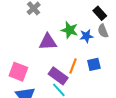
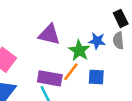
green star: (70, 30) -> (79, 51), moved
purple rectangle: (58, 76) -> (50, 78), turned -42

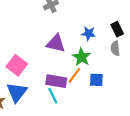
blue star: (97, 41) -> (89, 33), moved

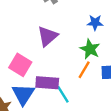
purple triangle: (56, 43) -> (48, 36), moved, turned -48
purple rectangle: (56, 81) -> (47, 83), moved

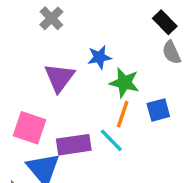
blue star: (95, 23) -> (99, 57), moved
cyan line: (63, 94) -> (111, 140), moved

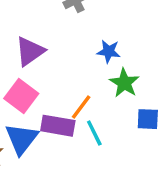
purple triangle: (59, 78) -> (30, 51), moved
orange line: (123, 114) -> (81, 107), moved

